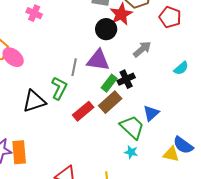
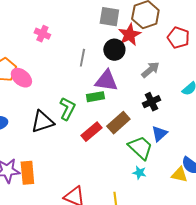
gray line: (74, 67) -> (82, 58), moved
black cross: (126, 79) -> (151, 102), moved
green rectangle: (109, 83) -> (95, 97), moved, turned 42

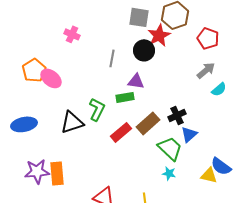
gray arrow: (150, 70) -> (206, 70), moved
purple triangle: (106, 81) -> (136, 81), size x0.7
black cross: (151, 102) -> (177, 115), moved

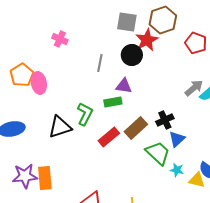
gray arrow: (206, 70) -> (194, 88), moved
pink ellipse: (51, 78) -> (39, 83), turned 40
cyan star: (169, 173) -> (177, 170), moved

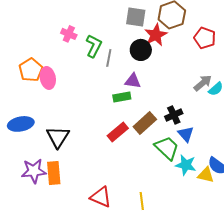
green L-shape: (85, 114) -> (94, 46), moved
black triangle: (60, 127) -> (58, 137), moved, turned -40
blue triangle: (177, 139) -> (186, 134), turned -30
cyan star: (177, 170) -> (186, 165), size x1.5

